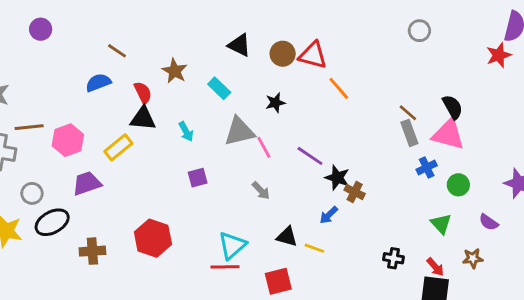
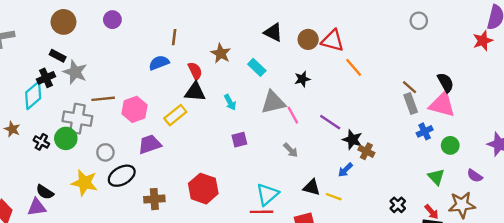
brown line: (117, 51) -> (174, 37), turned 63
black cross: (394, 258) -> (398, 205), turned 35
brown star: (473, 258) -> (462, 205), size x1.6

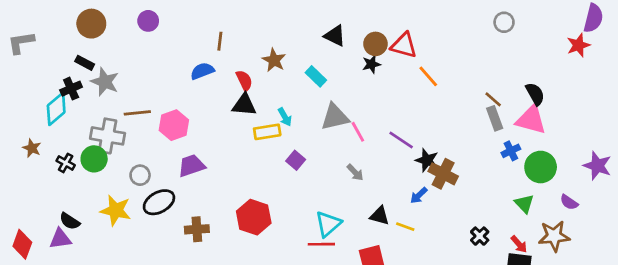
black star: (302, 79) -> (371, 64), moved
yellow rectangle: (175, 115) -> (267, 132), moved, turned 30
purple square: (239, 140) -> (296, 160), turned -35
green circle: (450, 145) -> (541, 167), size x1.5
brown cross: (366, 151) -> (443, 174), size x1.5

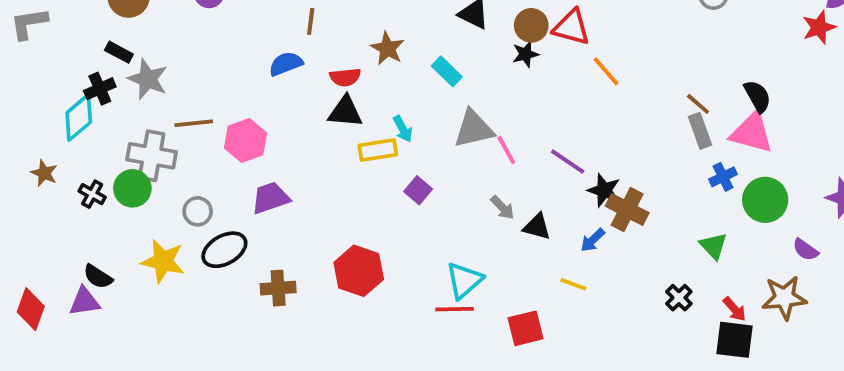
red semicircle: (244, 80) -> (345, 77), turned 110
green triangle: (524, 204) -> (713, 246), moved
black triangle: (380, 216) -> (537, 227), moved

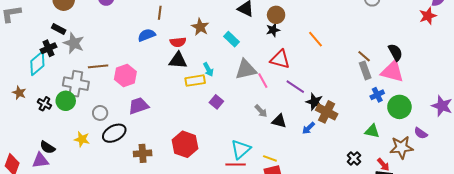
red triangle: (572, 27) -> (280, 59), moved
green triangle: (713, 246) -> (372, 131), turned -35
yellow star: (163, 261) -> (82, 139), size x0.7
yellow line: (573, 284) -> (270, 158), moved
brown star: (784, 298) -> (401, 147), moved

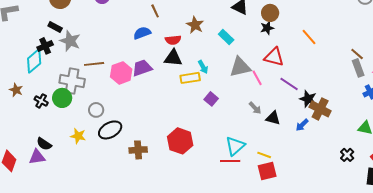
brown line: (160, 13) -> (155, 11), turned -32
purple trapezoid: (139, 106) -> (142, 68), moved

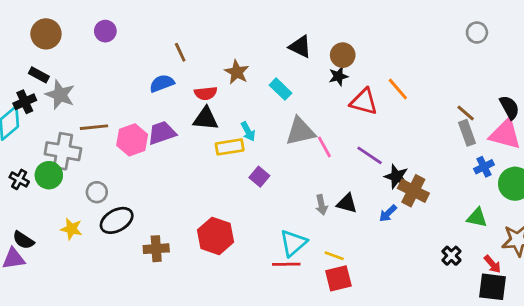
red triangle: (274, 57) -> (364, 102), moved
gray arrow: (255, 108) -> (321, 205), moved, turned 32

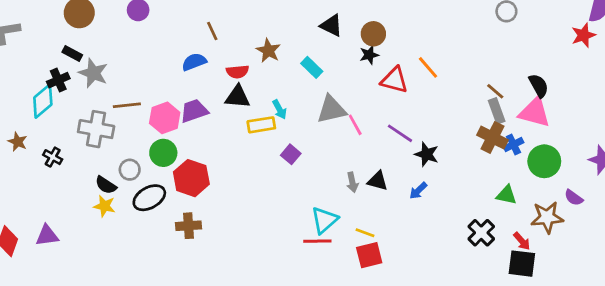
green circle: (49, 175) -> (163, 153), moved
brown cross: (413, 191) -> (492, 137), moved
red hexagon: (216, 236) -> (191, 178), moved
black semicircle: (23, 240) -> (106, 185), moved
black cross: (451, 256) -> (481, 233), size x1.4

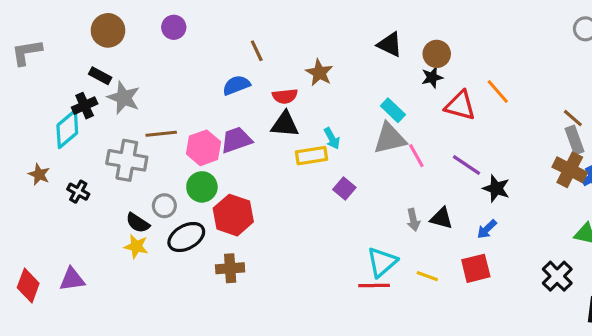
cyan rectangle: (312, 67) -> (393, 110), moved
red square: (369, 255) -> (476, 268), moved

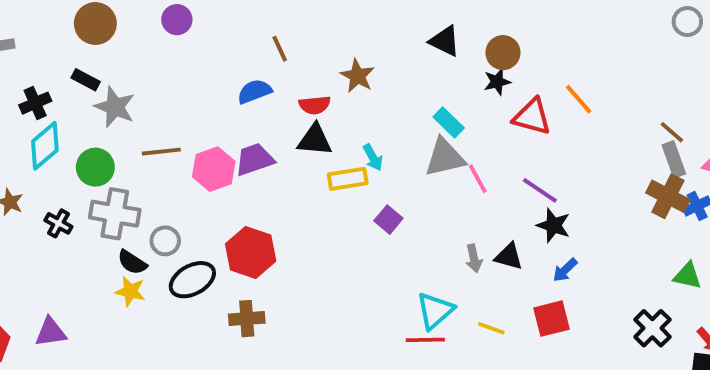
black cross: (85, 106) -> (35, 103), moved
gray cross: (127, 160) -> (115, 214), moved
green circle: (202, 187) -> (95, 167), moved
black star: (496, 188) -> (553, 225), moved

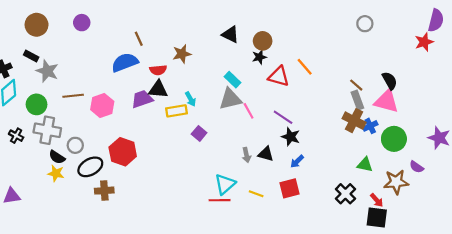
brown star: (357, 76) -> (182, 54), turned 30
blue semicircle: (255, 91) -> (125, 62), size x1.4
purple trapezoid: (255, 159) -> (142, 99), moved
brown cross: (247, 319) -> (104, 191), moved

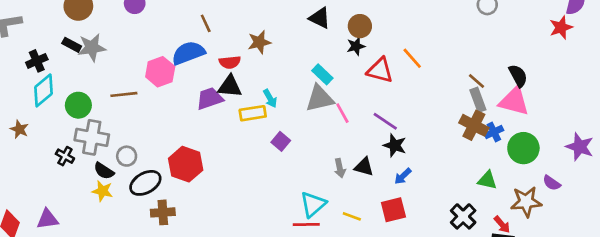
gray star: (47, 71) -> (92, 48), moved, turned -30
pink hexagon: (102, 105) -> (160, 72), moved
black cross: (16, 136) -> (65, 156), moved

